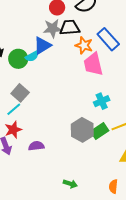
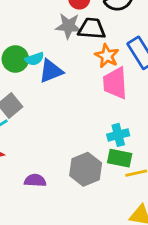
blue triangle: (42, 45) -> (51, 71), moved
green rectangle: (100, 131) -> (120, 158), moved, turned 36
purple semicircle: (36, 146) -> (35, 180), moved

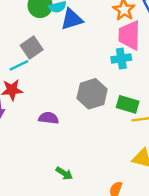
cyan cross: (118, 135) -> (121, 59), moved
gray hexagon: (86, 169) -> (92, 94), moved

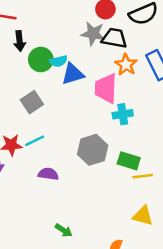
pink trapezoid: (129, 35) -> (106, 88), moved
cyan line: (19, 65) -> (35, 141), moved

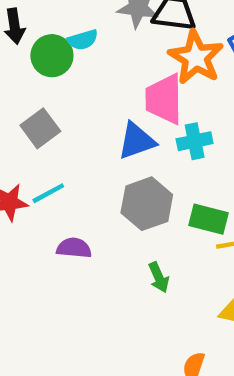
cyan semicircle: (59, 61) -> (83, 40), moved
orange star: (126, 65) -> (196, 57), size x1.4
blue triangle: (73, 74) -> (137, 141), moved
green arrow: (64, 230) -> (159, 277), moved, turned 36

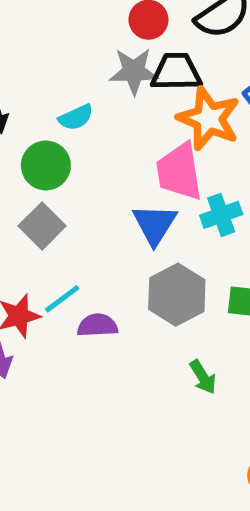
green circle: (52, 56) -> (46, 165), moved
blue triangle: (137, 141) -> (155, 224), turned -30
purple semicircle: (74, 248) -> (97, 325), moved

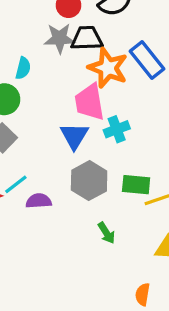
cyan semicircle: (76, 117) -> (23, 68), turned -50

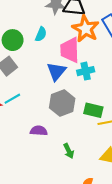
cyan semicircle: (23, 68) -> (41, 34), moved
purple semicircle: (39, 201) -> (39, 131), moved
green arrow: (106, 233) -> (69, 151), moved

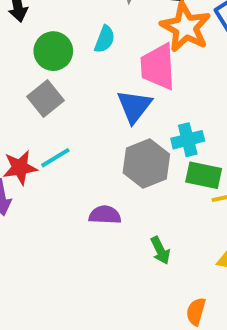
cyan cross: (86, 71) -> (188, 140), moved

